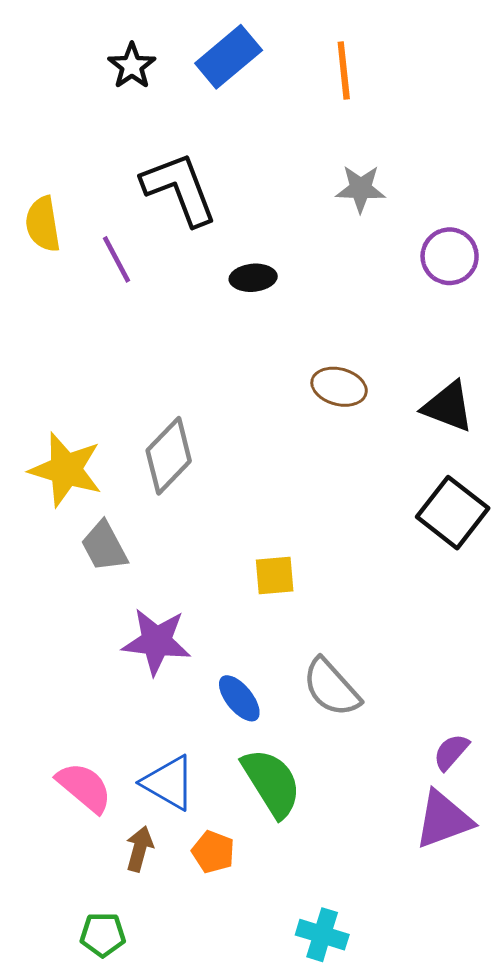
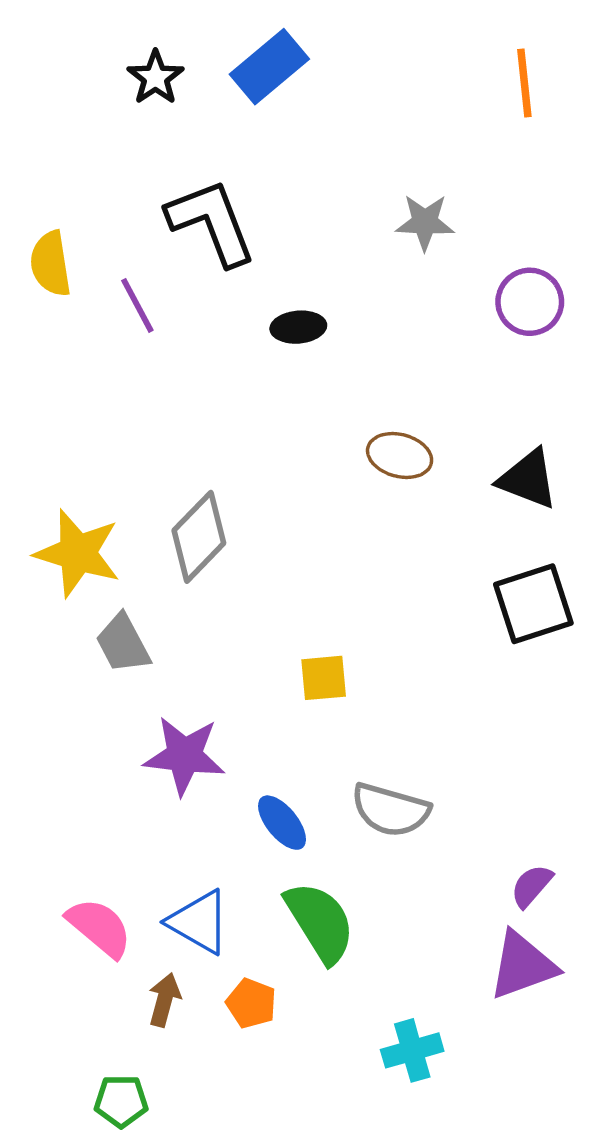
orange line: (344, 71) -> (524, 83), moved
black square: (453, 513) -> (533, 604), turned 34
gray semicircle: (331, 688) -> (391, 810), turned -32
cyan cross: (322, 935) -> (412, 1050), moved, turned -33

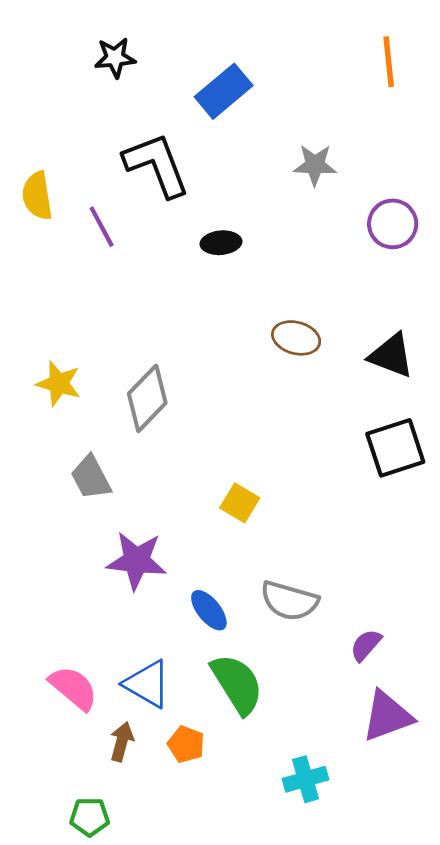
blue rectangle: (269, 67) -> (224, 91), moved
black star: (155, 78) -> (115, 58), turned 30
yellow star: (78, 553) -> (59, 384), moved, size x0.7
yellow square: (324, 678) -> (240, 503), turned 36
purple semicircle: (532, 886) -> (366, 645), moved

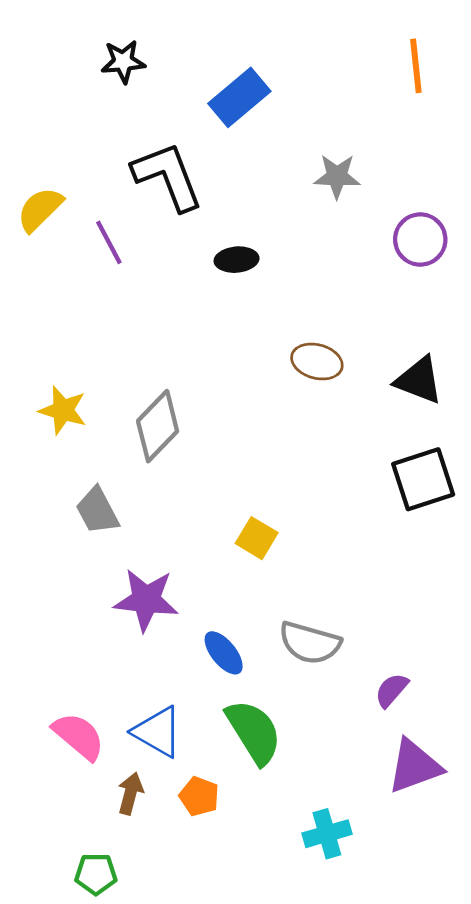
yellow semicircle: (37, 196) -> (40, 209), turned 54

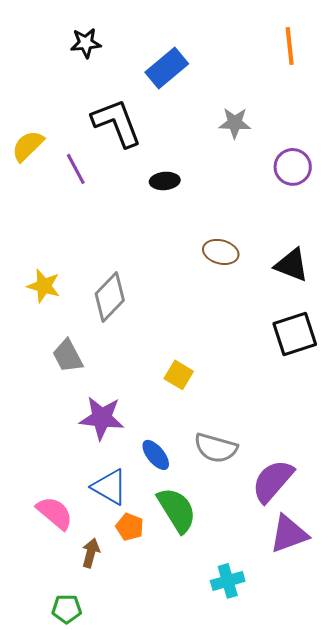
purple semicircle: (392, 690) -> (273, 481), size x1.8
blue triangle: (158, 732) -> (110, 487), moved
orange pentagon: (199, 796) -> (130, 527), moved

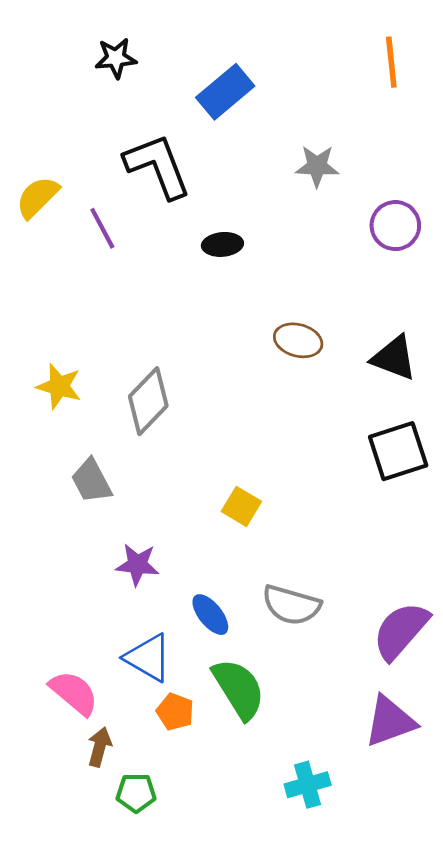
purple star: (102, 418) -> (137, 565), size x0.7
purple semicircle: (273, 481) -> (401, 631), moved
brown arrow: (91, 553) -> (100, 747), moved
green pentagon: (67, 609) -> (136, 793), moved

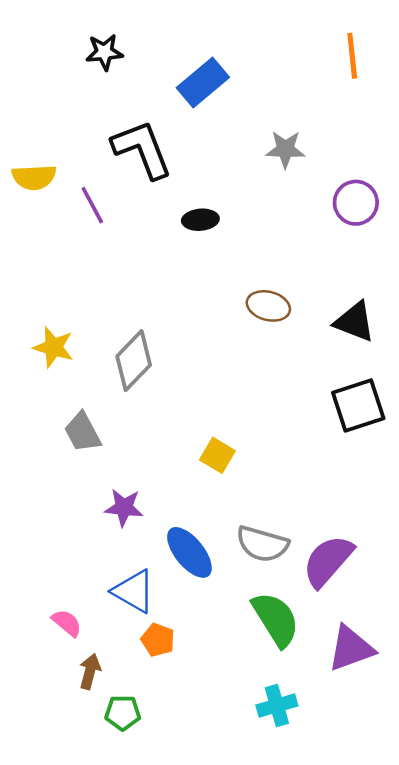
yellow semicircle: (37, 197) -> (34, 177), turned -138
blue ellipse: (210, 615) -> (189, 552), size x1.4
purple semicircle: (401, 631) -> (328, 561), moved
green semicircle: (239, 689) -> (276, 619), moved
pink semicircle: (74, 693) -> (67, 623), size x0.7

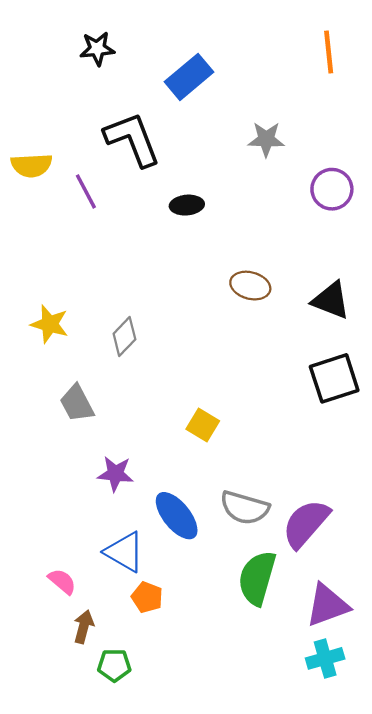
gray diamond: (134, 361) -> (124, 337), size x0.7
green semicircle: (276, 619) -> (257, 578), turned -132
cyan cross: (277, 705) -> (325, 658), moved

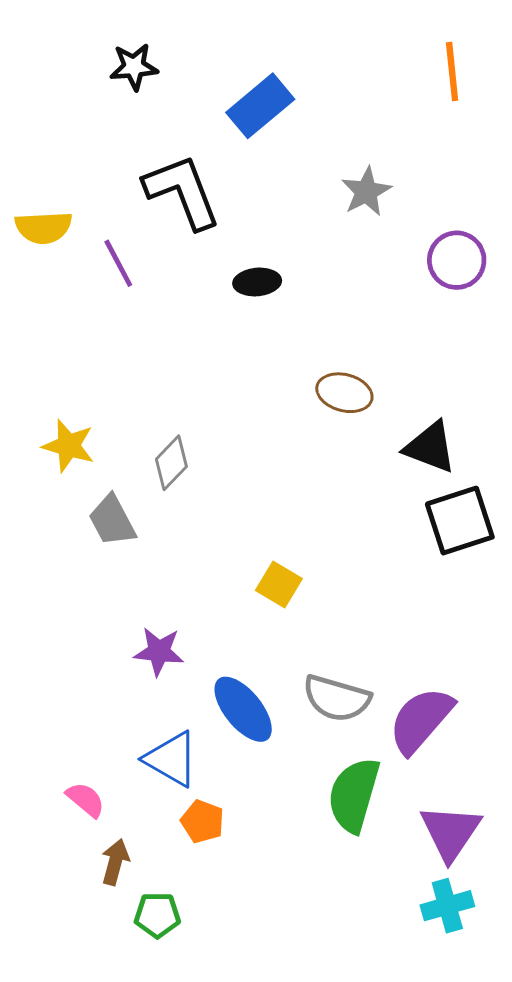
gray star: (266, 139) -> (366, 192), turned -30
black triangle: (331, 300) -> (430, 447), moved
gray trapezoid: (77, 403) -> (112, 521), moved
purple triangle: (327, 605) -> (450, 832), turned -36

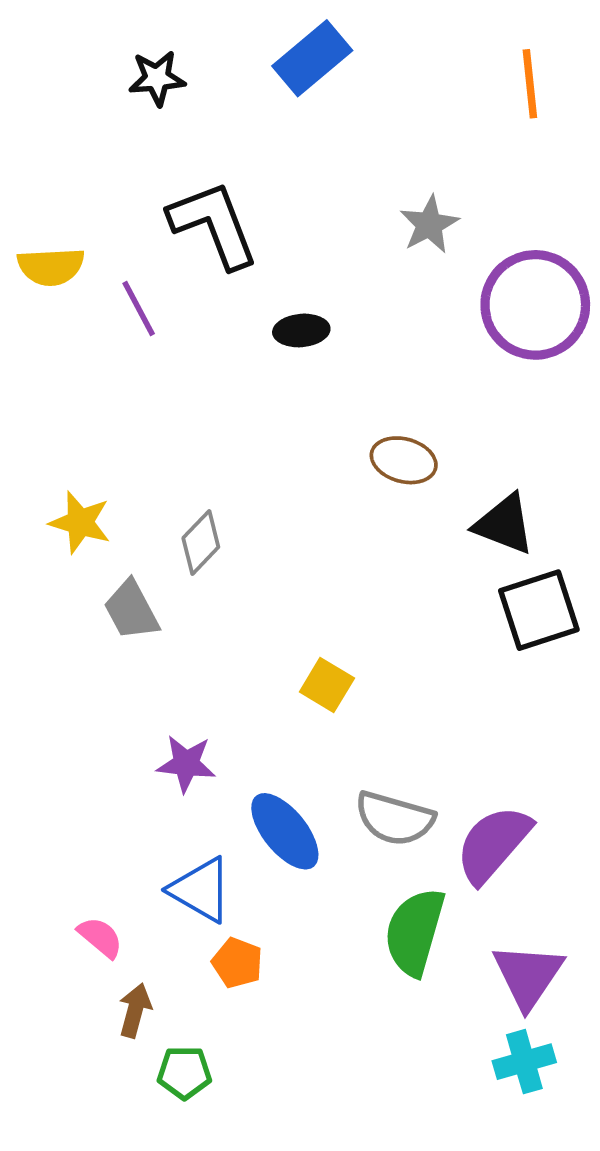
blue rectangle: (260, 106) -> (312, 58), moved
purple circle: (457, 260) -> (535, 305), size x1.6

